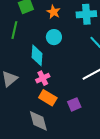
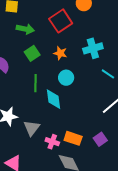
green line: (14, 30) -> (36, 83), moved
pink cross: (43, 78) -> (52, 142), moved, turned -32

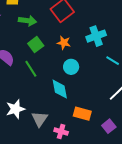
green line: (36, 83) -> (31, 69), moved, turned -30
orange rectangle: (73, 138) -> (82, 114), moved

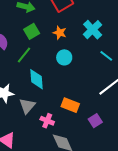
cyan cross: (96, 36) -> (93, 30), turned -30
green line: (31, 69) -> (24, 55), turned 66
cyan diamond: (60, 89) -> (37, 79), moved

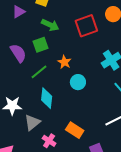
green square: (32, 31) -> (40, 45), moved
orange star: (60, 33) -> (64, 62), moved

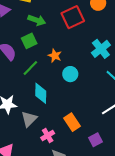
orange rectangle: (75, 130) -> (72, 122), turned 30
pink cross: (49, 141) -> (48, 135), turned 32

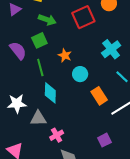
green line: (30, 68) -> (40, 67), turned -60
gray triangle: (29, 119) -> (38, 118), turned 42
orange rectangle: (72, 122) -> (99, 96), moved

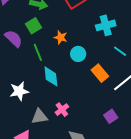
cyan cross: (111, 49) -> (106, 25), turned 30
gray triangle: (38, 118) -> (39, 117), moved
pink cross: (57, 135) -> (62, 110), moved

